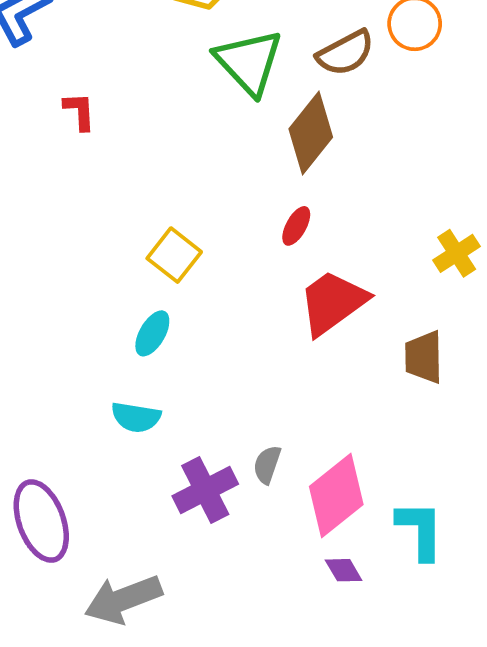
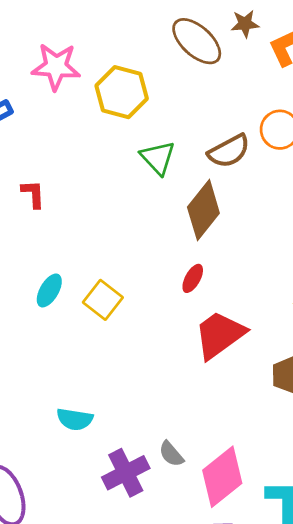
green triangle: (249, 62) -> (158, 158), size x0.7
cyan ellipse: (152, 333) -> (49, 290), moved
gray semicircle: (267, 465) -> (171, 454), turned -60

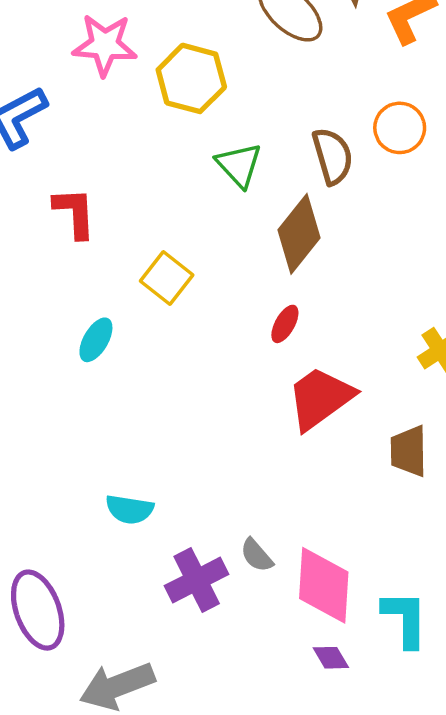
brown semicircle: (229, 151) -> (333, 156), turned -78
red L-shape: (33, 194) -> (75, 213), size x1.4
yellow square: (103, 300) -> (167, 278), moved
pink diamond: (222, 477) -> (324, 585), turned -48

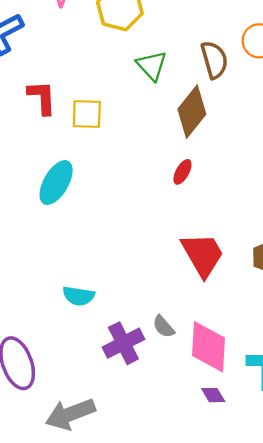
yellow square: (167, 278) -> (87, 114), moved, turned -36
cyan ellipse: (96, 340) -> (56, 183), size x1.5
red trapezoid: (320, 398) -> (203, 255), moved, turned 96

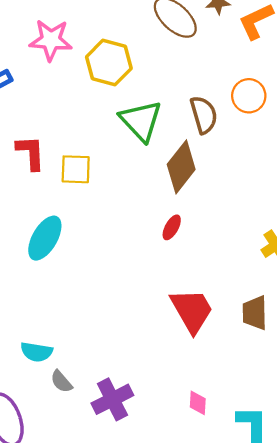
green triangle: (152, 66) -> (141, 121), size x1.4
cyan semicircle: (79, 296) -> (37, 352), moved
gray semicircle: (164, 327) -> (61, 382), moved
pink diamond: (208, 347) -> (198, 403), size x0.5

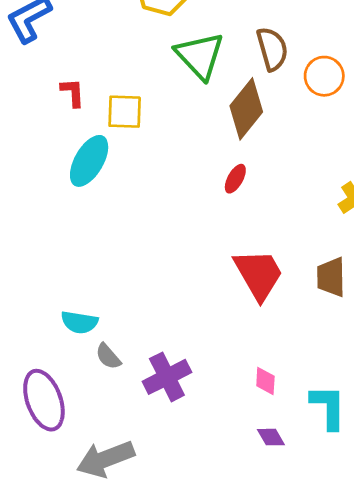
orange circle: (249, 96) -> (324, 76), moved
red L-shape: (31, 153) -> (73, 93), size x0.7
cyan ellipse: (45, 238) -> (89, 161), moved

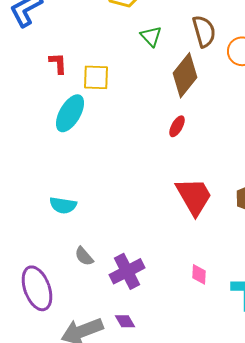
green triangle: (200, 56) -> (151, 36), size x0.6
cyan semicircle: (79, 322) -> (63, 205), moved
purple diamond: (271, 437) -> (125, 321), moved

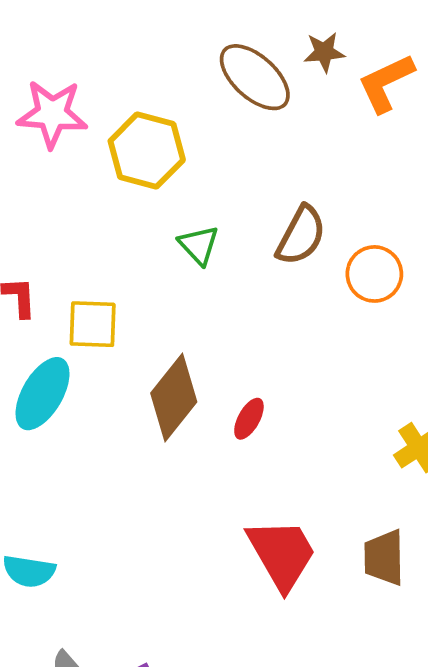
brown semicircle: (204, 31) -> (301, 235), turned 44
brown diamond: (185, 75) -> (174, 397), moved

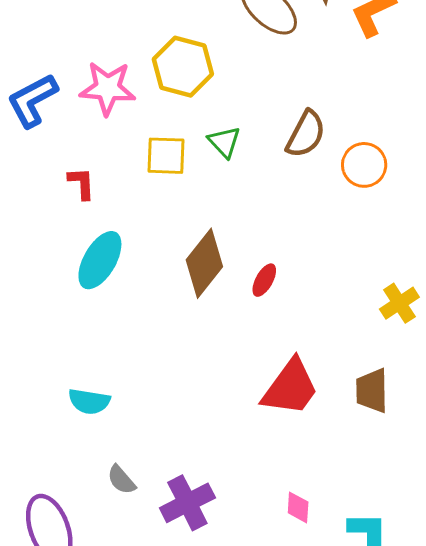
pink star: (52, 114) -> (108, 88), moved
yellow square: (93, 324) -> (166, 156), moved
red trapezoid: (282, 554) -> (290, 388), turned 66

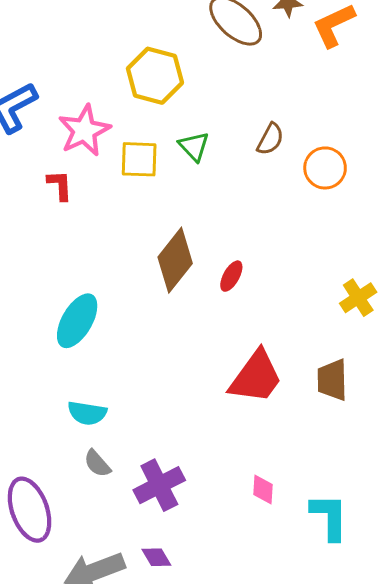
pink star: (108, 88) -> (84, 130), moved, turned -30
brown semicircle: (306, 134) -> (270, 139), size x0.7
cyan ellipse: (100, 260) -> (77, 321), moved
cyan semicircle: (89, 401) -> (87, 413), moved

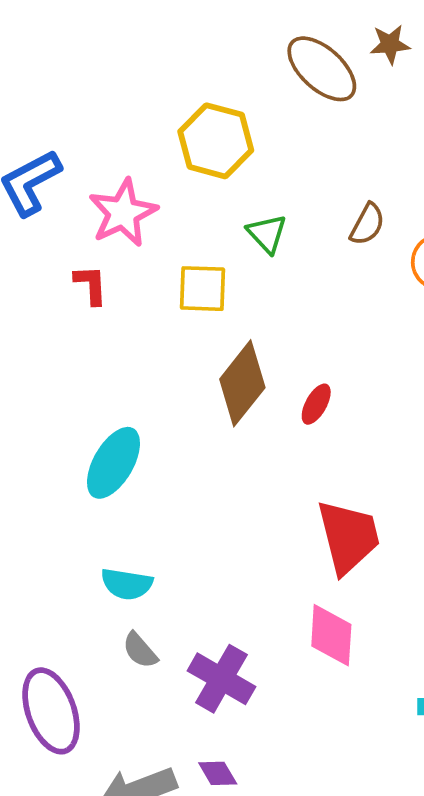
yellow square: (139, 159) -> (203, 289), moved
red trapezoid: (256, 377) -> (348, 537), turned -50
purple cross: (159, 485) -> (221, 679), turned -33
pink diamond: (263, 489) -> (331, 635), moved, size x1.6

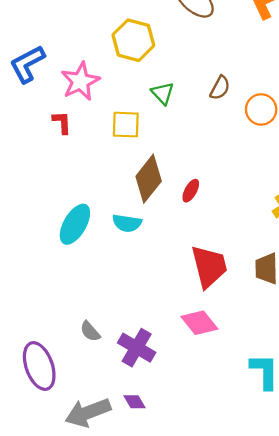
cyan semicircle: (127, 584) -> (127, 223), moved
pink diamond: (331, 635) -> (199, 323), turned -42

